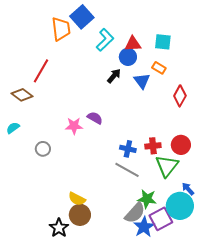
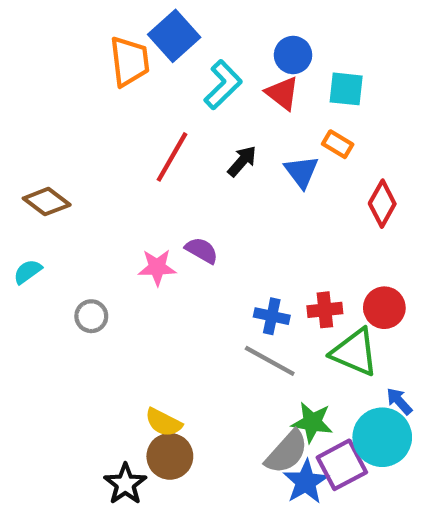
red triangle: (133, 44) -> (282, 93), turned 42
blue circle: (128, 57) -> (293, 55), moved
red line: (41, 71) -> (172, 157), moved
green triangle: (167, 166) -> (355, 352), turned -45

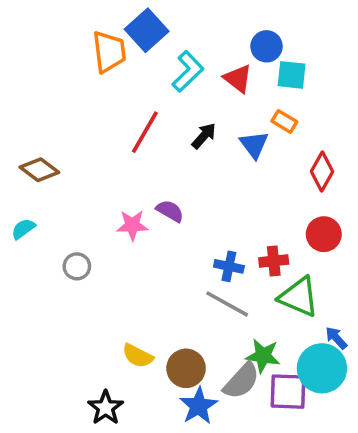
blue circle: (293, 55) -> (267, 46), moved
red circle: (384, 308) -> (324, 234), moved
brown circle: (170, 456) -> (186, 368), moved
purple square: (342, 465) -> (288, 392), turned 30
blue star: (306, 482) -> (199, 406), moved

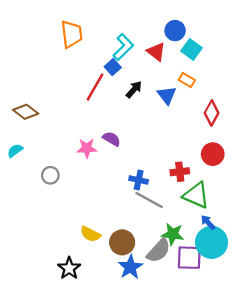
blue square: (147, 30) -> (113, 67), moved, size x0.6
cyan square: (292, 75) -> (192, 49), turned 30
blue cross: (229, 266) -> (139, 180), moved
blue arrow: (336, 338) -> (208, 222), moved

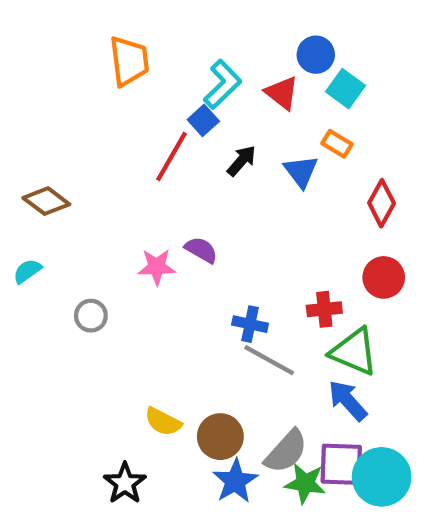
blue arrow: (208, 222) -> (348, 400), moved, size x1.5
green star: (173, 234) -> (305, 483), moved
cyan circle: (212, 242) -> (382, 477), moved

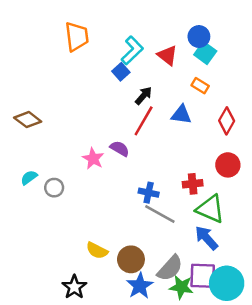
blue circle: (316, 55) -> (199, 37), moved
red line: (172, 157) -> (144, 121), moved
blue triangle: (301, 171) -> (181, 115), moved, turned -45
pink star: (157, 267) -> (93, 159), turned 30
cyan semicircle: (27, 271) -> (29, 178), moved

